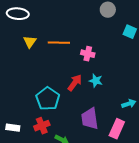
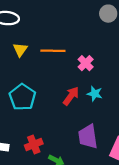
pink cross: (88, 54) -> (86, 63), turned 32
cyan pentagon: (48, 99) -> (22, 97), moved

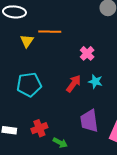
orange line: (53, 51) -> (50, 32), moved
cyan pentagon: (22, 97) -> (29, 85), turned 30

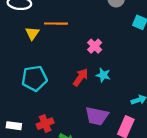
purple trapezoid: (89, 121) -> (97, 116), turned -70

